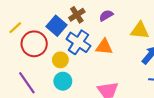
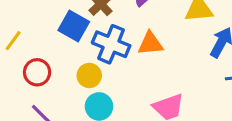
red circle: (34, 44) -> (37, 72), moved, size x0.7

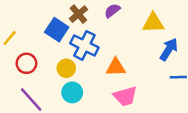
orange triangle: (150, 43) -> (116, 67), moved

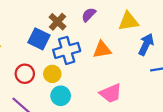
blue cross: (84, 45) -> (67, 50), turned -35
red circle: (26, 63) -> (25, 74), moved
orange triangle: (116, 67) -> (102, 50), moved

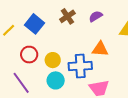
blue square: (39, 39) -> (34, 24), moved
blue cross: (67, 50) -> (80, 66), moved

